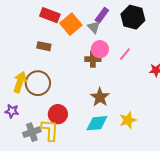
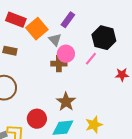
black hexagon: (133, 17) -> (104, 38), moved
gray triangle: (94, 27) -> (55, 40), moved
red circle: (58, 114) -> (37, 119), moved

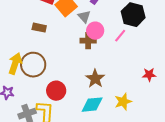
red star: (122, 75) -> (149, 75), moved
red circle: (37, 119) -> (56, 91), moved

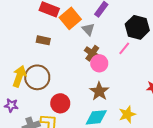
pink circle: (95, 31) -> (99, 63), moved
brown cross: (88, 41) -> (92, 53), turned 35

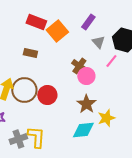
gray triangle: (88, 29) -> (98, 42), moved
red circle: (60, 103) -> (47, 95), moved
yellow star: (127, 114) -> (106, 118), moved

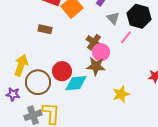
brown circle: (24, 90) -> (38, 82), moved
brown star: (86, 104) -> (96, 66), moved, turned -30
cyan diamond: (83, 130) -> (76, 83), moved

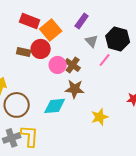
pink circle: (101, 52) -> (58, 65), moved
red circle: (62, 71) -> (41, 49), moved

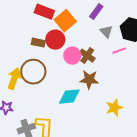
pink line: (105, 60) -> (119, 51), turned 32
brown circle: (17, 105) -> (33, 72), moved

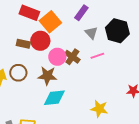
pink line: (119, 51) -> (97, 56), moved
brown circle: (33, 72) -> (18, 73), size x0.7
brown star: (89, 80) -> (47, 76), moved
yellow star: (114, 108) -> (99, 109), turned 30

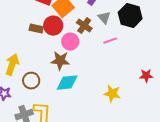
brown cross: (72, 57) -> (84, 26), moved
brown circle: (18, 73) -> (31, 81), moved

